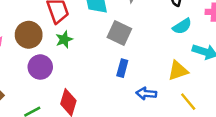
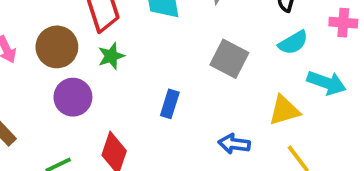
gray square: (119, 33) -> (229, 59), moved
blue rectangle: (122, 68) -> (170, 104), moved

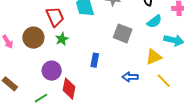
purple circle: (73, 97) -> (52, 71), moved

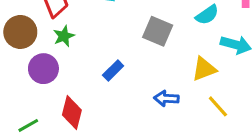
blue rectangle: (95, 60) -> (113, 70), turned 32
purple circle: (52, 71) -> (43, 69), moved

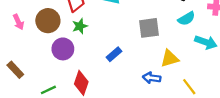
gray square: (158, 31) -> (149, 28), turned -35
yellow triangle: (204, 69) -> (170, 58), moved

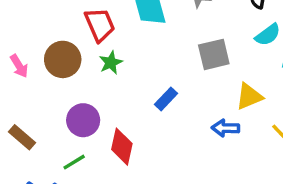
purple circle: (63, 49) -> (83, 120), moved

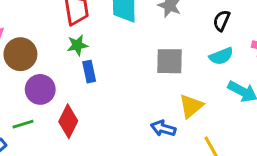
brown circle: (63, 59) -> (20, 54), moved
yellow triangle: (249, 96) -> (191, 106), turned -32
blue rectangle: (166, 99) -> (89, 72), moved, turned -70

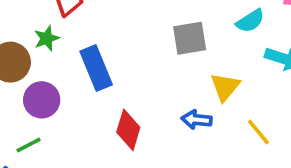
green star: (77, 45) -> (47, 38), moved
blue rectangle: (89, 72) -> (96, 68), size x1.6
red diamond: (68, 121) -> (128, 130), moved

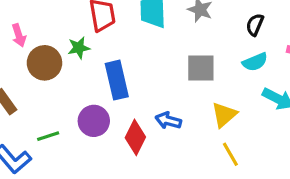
purple circle: (42, 100) -> (94, 121), moved
blue arrow: (197, 120) -> (168, 121), moved
yellow line: (258, 132) -> (230, 154), moved

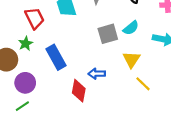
cyan semicircle: (255, 62) -> (131, 28), moved
purple circle: (94, 121) -> (25, 83), moved

